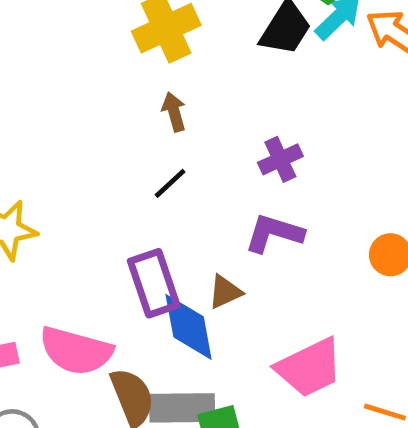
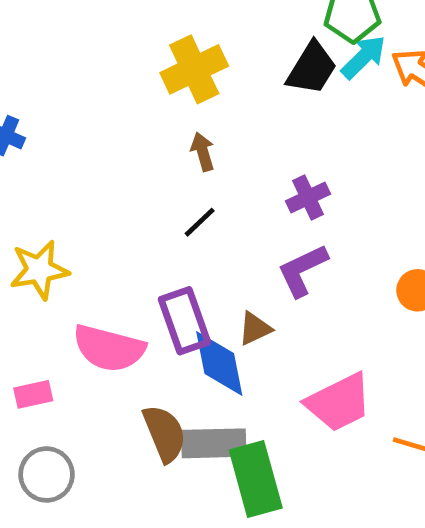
purple L-shape: (274, 233) -> (303, 270), turned -42
pink semicircle: (76, 351) -> (109, 348), moved

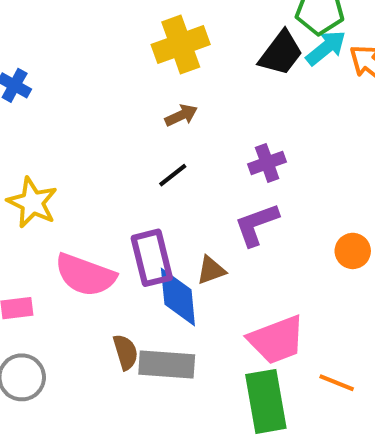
brown arrow: (203, 152) -> (181, 115), turned 76
yellow star: (39, 270) -> (32, 203), turned 30
brown semicircle: (164, 433) -> (126, 352), size x0.7
green rectangle: (256, 479) -> (266, 401), moved

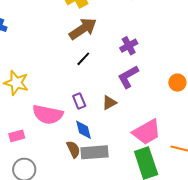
brown arrow: (181, 115) -> (83, 29), size x1.8
purple rectangle: (152, 258) -> (79, 101), size x0.6
blue diamond: (178, 297) -> (83, 130), moved, size x0.7

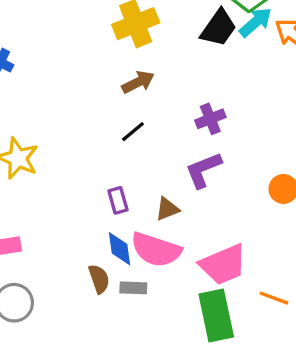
brown arrow: (83, 29) -> (138, 82), size x0.7
pink semicircle: (48, 114) -> (156, 250), moved
gray rectangle: (95, 152) -> (133, 288), size x0.6

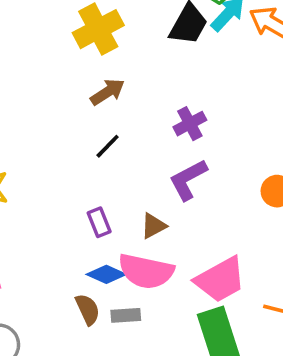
blue diamond: (120, 249) -> (106, 274), turned -52

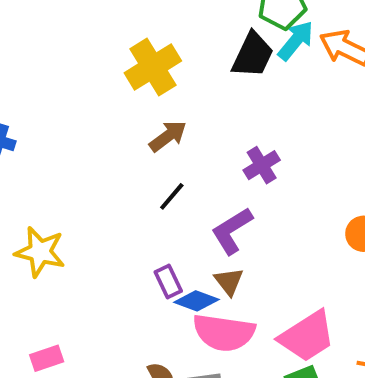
purple L-shape: (188, 180) -> (232, 231), moved
brown triangle: (153, 226) -> (229, 282), turned -36
blue diamond: (106, 274) -> (196, 301), moved

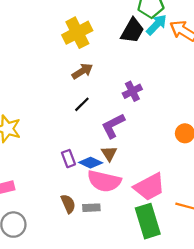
purple rectangle: (168, 282) -> (68, 159), moved

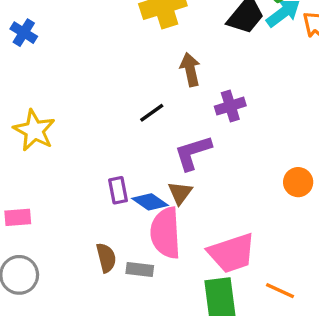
brown arrow: (82, 71) -> (190, 70), moved, turned -80
pink semicircle: (104, 181) -> (166, 233), turned 64

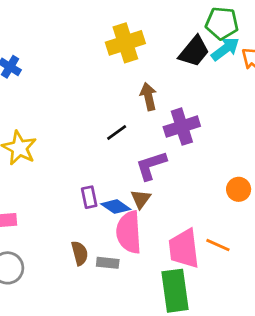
purple cross: (230, 106) -> (182, 127), size x1.4
pink trapezoid: (232, 253) -> (184, 249), turned 102
orange line: (280, 291) -> (218, 245), moved

